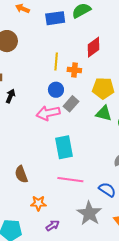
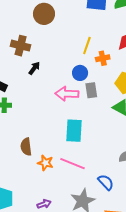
orange cross: (74, 70) -> (103, 58), turned -32
gray rectangle: (71, 104) -> (91, 90), turned -63
orange star: (38, 203) -> (45, 163), moved

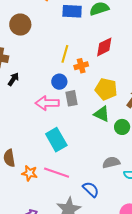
cyan rectangle: (74, 131) -> (56, 140), turned -30

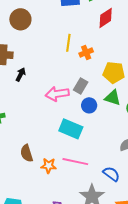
red diamond: (104, 47) -> (106, 18), moved
blue circle: (59, 82) -> (89, 105), moved
gray rectangle: (71, 98) -> (81, 86), turned 49
cyan rectangle: (56, 140) -> (71, 129), turned -30

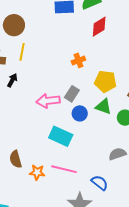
yellow line: (68, 43) -> (22, 52), moved

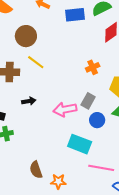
yellow line: (22, 52) -> (36, 62), turned -60
black arrow: (12, 80) -> (29, 101), moved, turned 56
pink line: (64, 169) -> (101, 168), moved

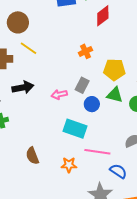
black arrow: (29, 101) -> (23, 87), size x1.5
pink arrow: (65, 109) -> (59, 94), size x0.7
orange star: (58, 181) -> (69, 165), moved

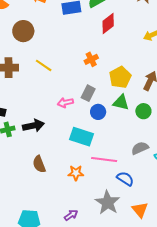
yellow line: (29, 48) -> (44, 65), moved
yellow pentagon: (114, 70) -> (120, 77), turned -30
black arrow: (23, 87) -> (33, 126), moved

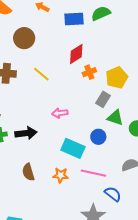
red diamond: (108, 23) -> (76, 54), moved
yellow pentagon: (120, 77) -> (117, 78), moved
gray rectangle: (88, 93) -> (103, 99), moved
blue circle: (98, 112) -> (98, 137), moved
orange star: (76, 173) -> (61, 175), moved

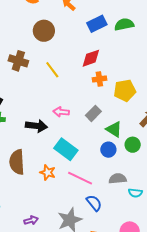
blue rectangle: (74, 19) -> (97, 24), turned -36
gray rectangle: (103, 99) -> (93, 113), moved
black arrow: (26, 133) -> (36, 126), moved
blue circle: (98, 137) -> (108, 150), moved
brown semicircle: (28, 172) -> (17, 162), size x1.4

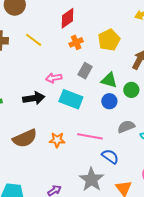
orange cross: (99, 79) -> (76, 42), moved
cyan rectangle: (66, 149) -> (71, 99), moved
brown semicircle: (17, 162) -> (25, 138), turned -95

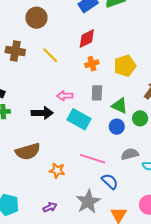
gray rectangle: (85, 71) -> (97, 93), turned -35
orange star: (57, 140) -> (57, 171), moved

